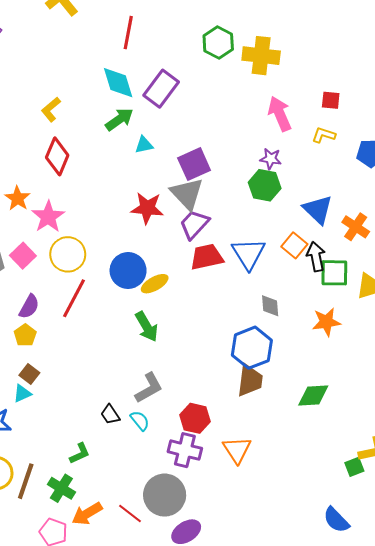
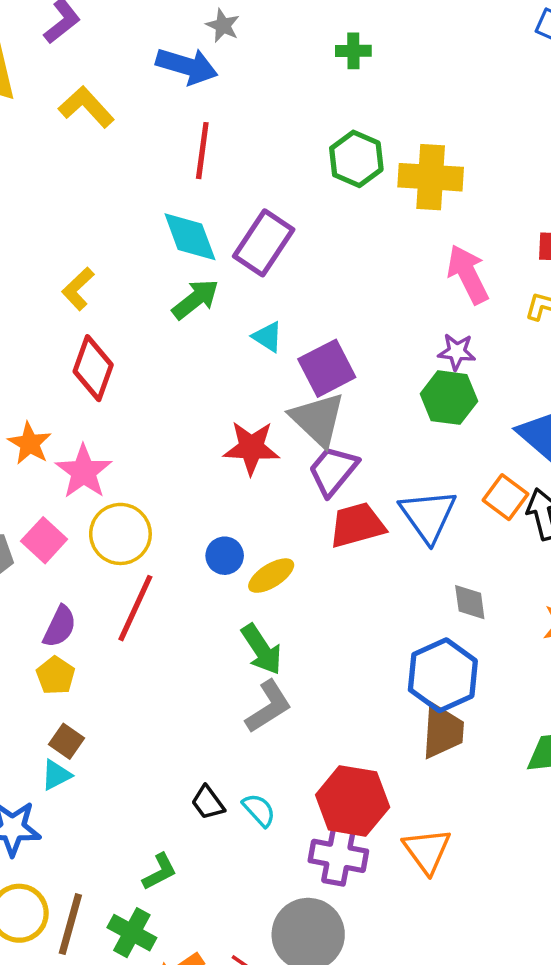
cyan triangle: (144, 145) -> (267, 337), moved, turned 48
blue circle: (128, 271) -> (225, 556), size x0.6
gray L-shape: (149, 388) -> (268, 707), moved
red hexagon: (195, 418) -> (353, 801), size x1.4

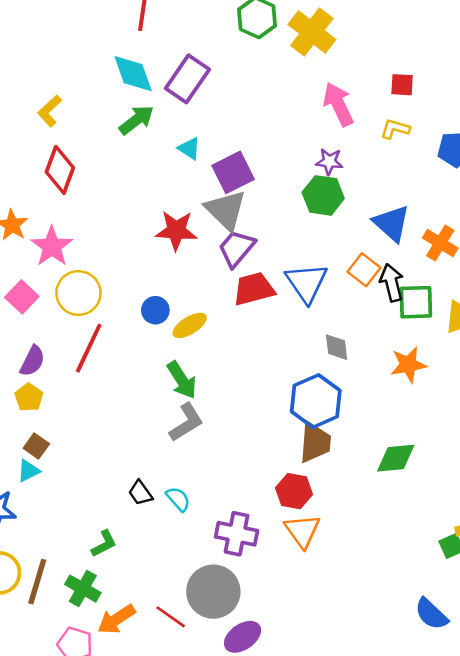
yellow cross: (431, 177) -> (312, 32), turned 33
red hexagon: (353, 801) -> (294, 491), moved, size x0.7

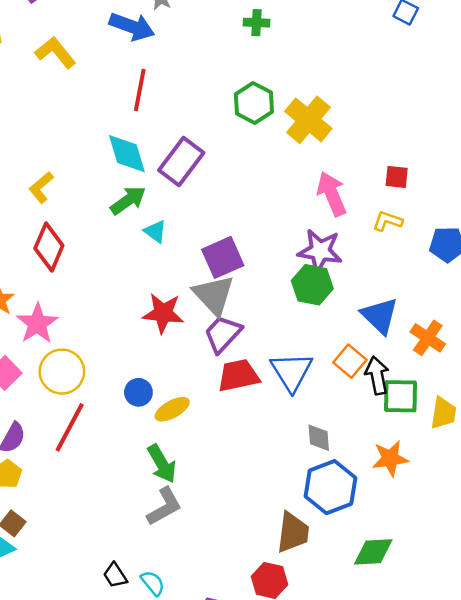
cyan triangle: (189, 149) -> (155, 231), moved
purple star: (329, 162) -> (320, 251), size x1.6
blue hexagon: (316, 401) -> (330, 487), moved

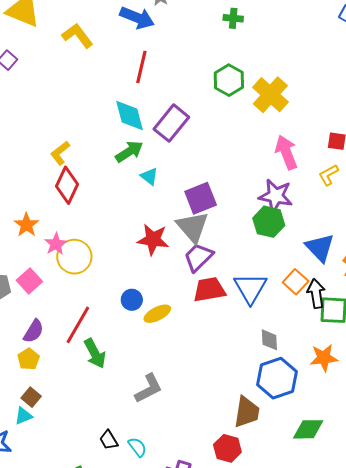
yellow L-shape: (41, 187) -> (60, 153), moved
yellow L-shape: (388, 221) -> (329, 175), turned -50
pink star: (37, 324) -> (56, 244), size x0.7
yellow circle: (62, 372) -> (74, 257), moved
green arrow: (162, 464) -> (95, 353), moved

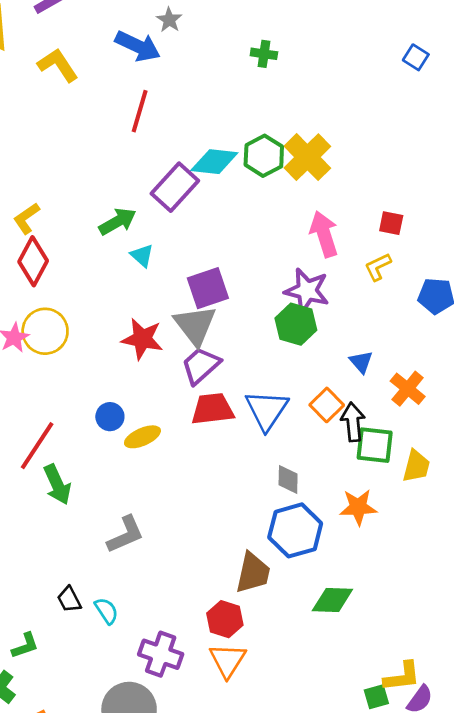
green hexagon: (229, 80) -> (264, 156), moved
cyan diamond: (130, 116) -> (214, 162), moved, turned -72
blue triangle: (320, 248) -> (361, 362), size x0.6
yellow circle: (74, 257) -> (45, 331), moved

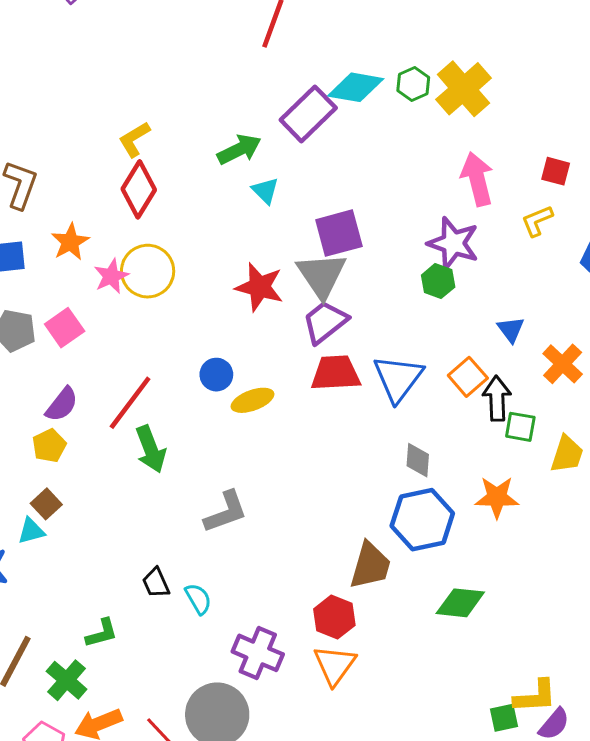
green hexagon: (264, 156) -> (413, 84), size x0.7
green hexagon: (296, 324) -> (438, 281), size x0.7
green square: (375, 445) -> (520, 427), size x0.7

